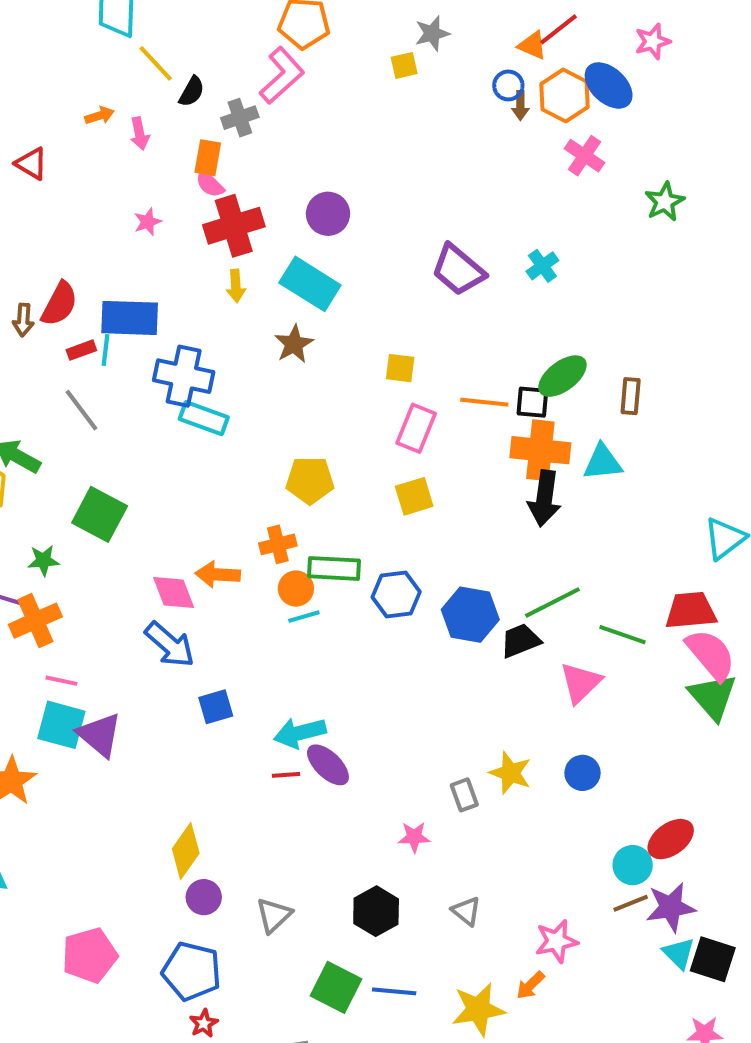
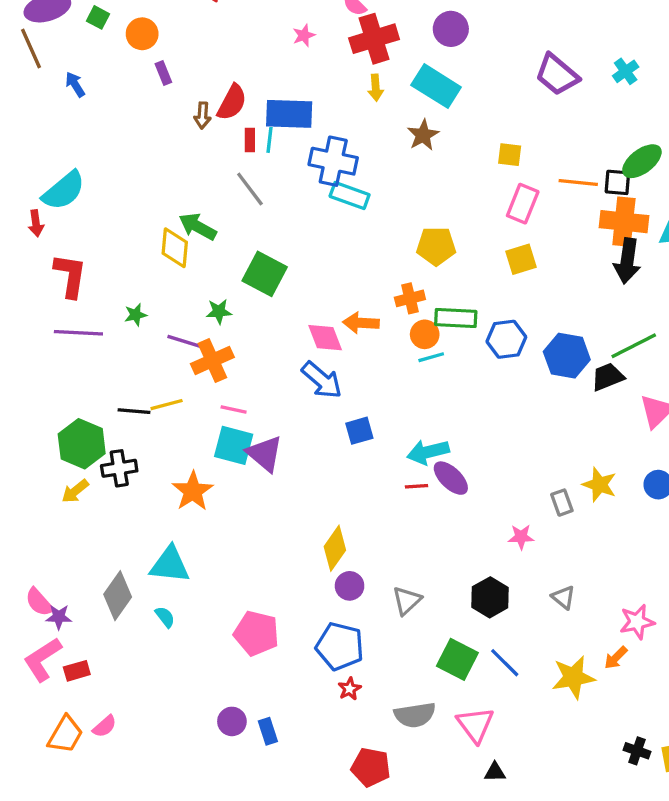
red rectangle: (81, 350) -> (250, 140), turned -70
pink pentagon: (89, 955) -> (256, 633), turned 30
blue line: (394, 991) -> (505, 663), turned 40

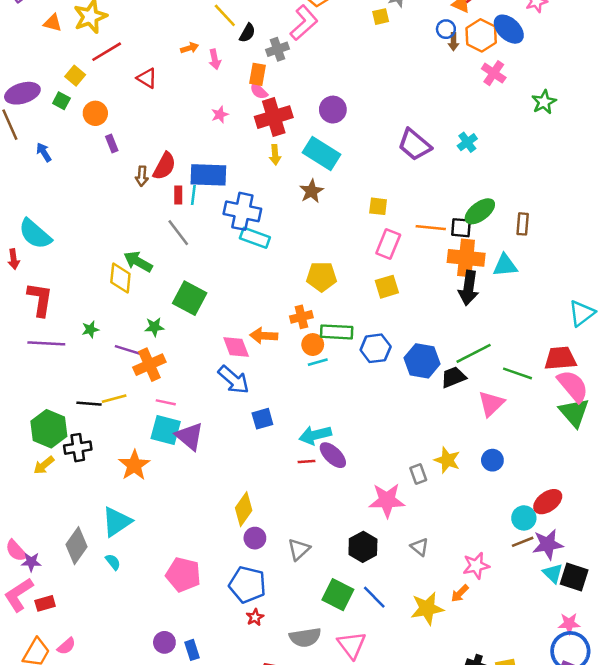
cyan semicircle: (64, 191) -> (35, 234), turned 81
pink star: (521, 537) -> (387, 500), size x1.8
cyan triangle: (170, 565) -> (117, 522), turned -40

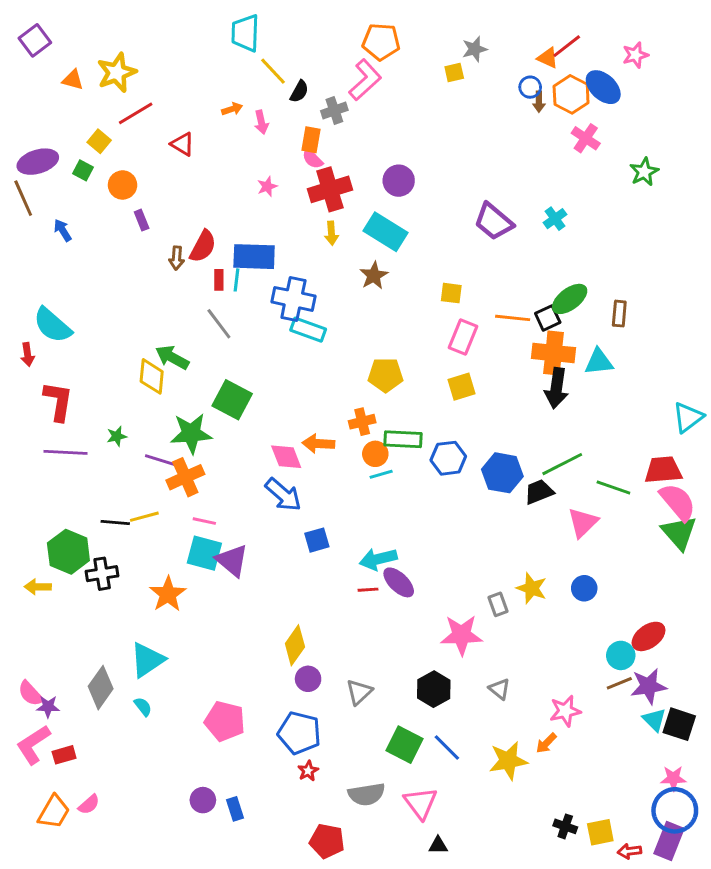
black square: (461, 228) -> (548, 318), turned -30
green star: (154, 327) -> (191, 433), size x1.8
yellow arrow: (44, 465) -> (38, 587), moved, turned 40

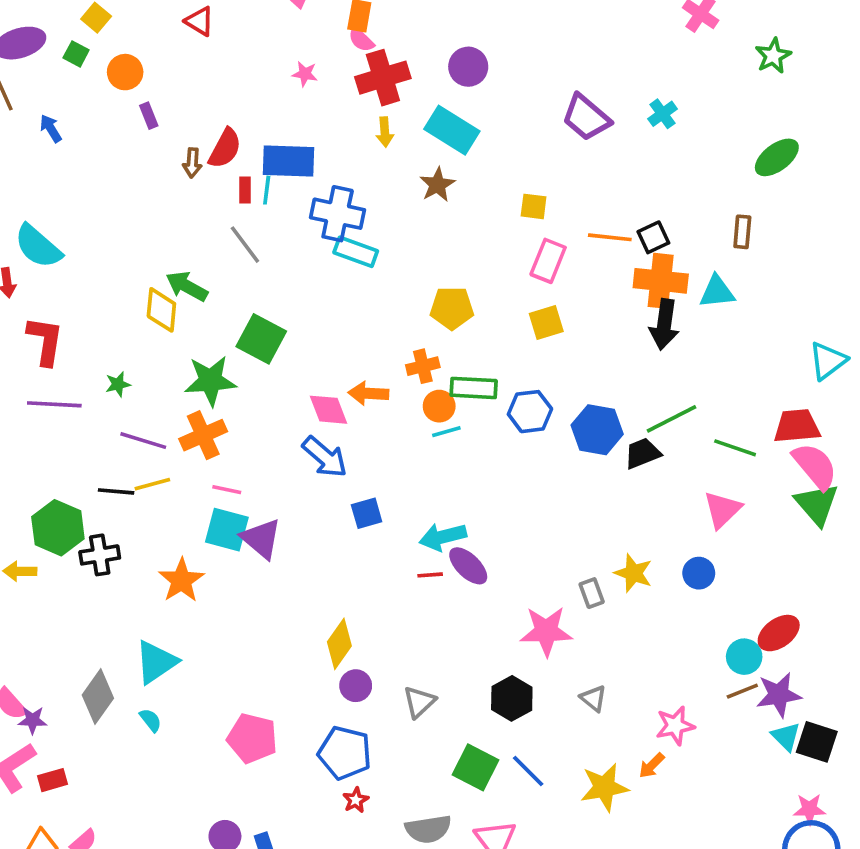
pink star: (267, 186) -> (305, 74), turned 30
green ellipse: (570, 299) -> (777, 157), moved
purple line: (163, 461) -> (143, 441), moved
pink triangle: (583, 523) -> (722, 510), moved

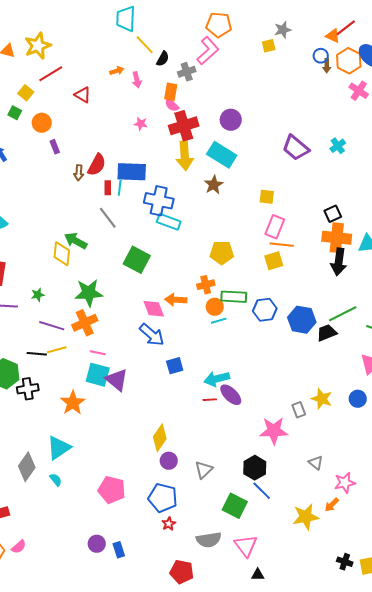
yellow arrow: (385, 132) -> (185, 156), size x1.8
orange line: (610, 237) -> (282, 245), moved
green square: (261, 339) -> (137, 260), moved
gray triangle: (593, 698) -> (316, 463), moved
blue line: (528, 771) -> (262, 491), moved

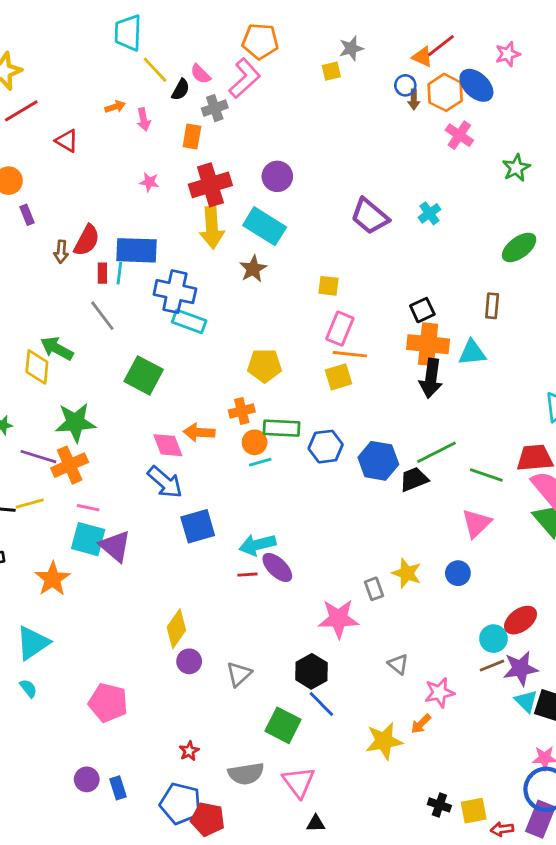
pink semicircle: (172, 105) -> (201, 74), moved
purple line: (52, 326) -> (38, 457), moved
blue square: (175, 366) -> (198, 526), size x1.4
blue pentagon: (163, 498) -> (181, 804), moved

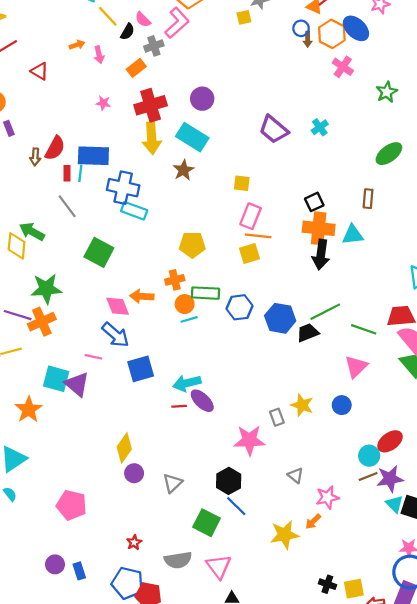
orange rectangle: (192, 137) -> (136, 68), turned 42
pink line: (88, 508) -> (93, 357), moved

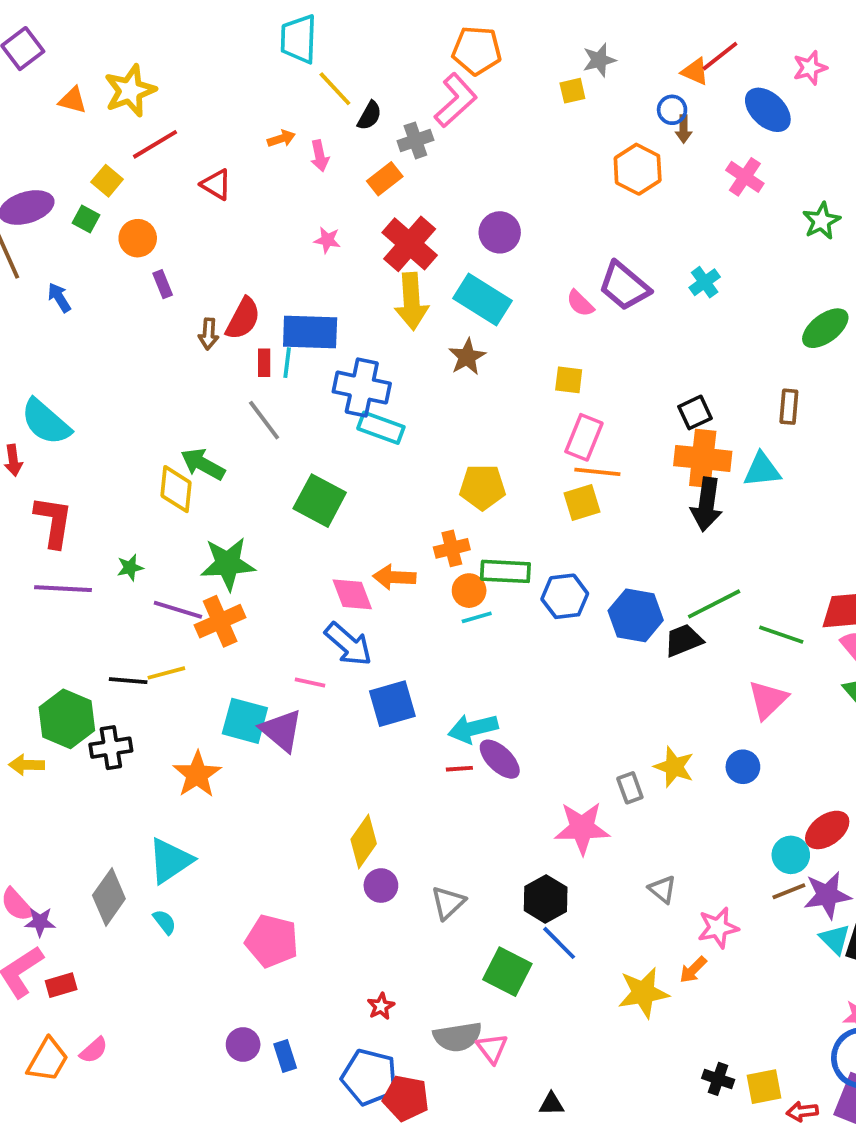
pink semicircle: (143, 20) -> (580, 303), moved
orange hexagon: (332, 34) -> (638, 169), moved
red cross: (151, 105) -> (410, 244), turned -32
pink triangle: (219, 567) -> (492, 1048), moved, size x0.7

